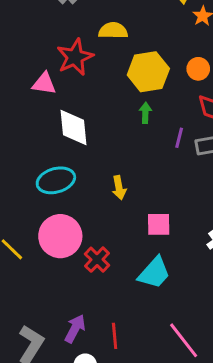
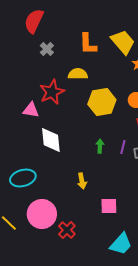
green arrow: (145, 113) -> (100, 146), moved
cyan ellipse: (56, 180) -> (23, 178), moved
cyan trapezoid: (154, 273) -> (121, 244), moved

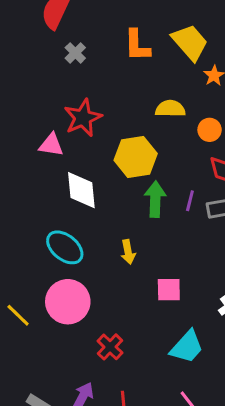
yellow semicircle: (78, 74) -> (170, 109), moved
yellow hexagon: (102, 102) -> (136, 157), moved
green arrow: (100, 146) -> (155, 199), size x1.6
cyan ellipse: (23, 178) -> (65, 247), moved, turned 55
red cross: (67, 230) -> (110, 347), moved

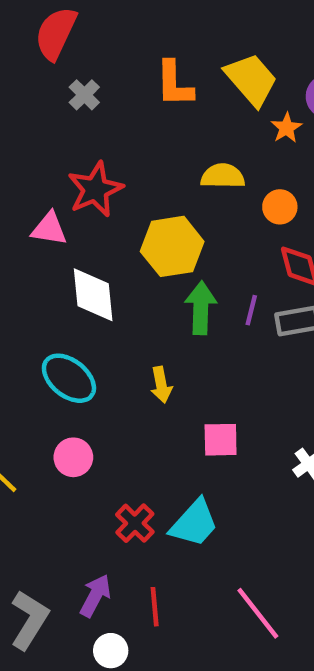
pink circle: (68, 302) -> (73, 457), size x0.6
cyan trapezoid: (187, 347) -> (194, 523), moved

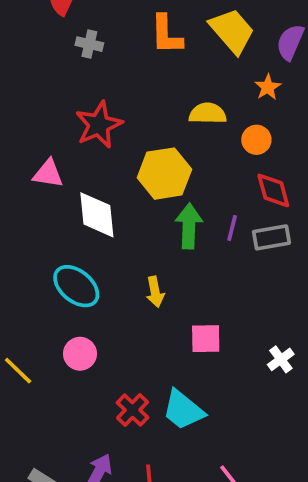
gray cross: (84, 95) -> (89, 44), turned -32
orange star: (286, 128) -> (268, 87), moved
pink triangle: (49, 229) -> (48, 174), moved
cyan trapezoid: (194, 523) -> (183, 410), turned 87

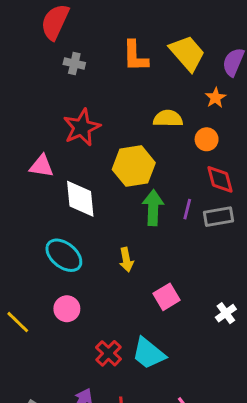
pink square: (206, 339) -> (166, 297), turned -30

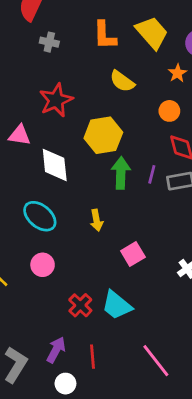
yellow semicircle: (168, 118) -> (122, 81), moved, turned -145

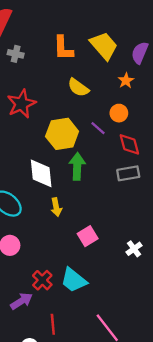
white diamond: (55, 165) -> (41, 173), moved
purple line: (152, 174) -> (98, 128), moved, turned -63
purple arrow: (56, 350) -> (21, 301), moved, turned 30

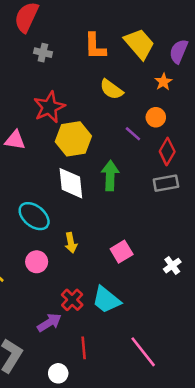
yellow hexagon: (62, 134) -> (73, 139), moved
red diamond: (129, 144) -> (167, 151), turned 45
yellow arrow: (56, 207) -> (71, 243), moved

